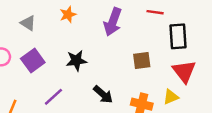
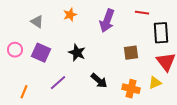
purple square: (33, 61) -> (41, 53), turned -30
black star: (76, 61) -> (77, 53), turned 30

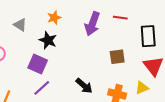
red line: (142, 13) -> (120, 18), moved
purple square: (41, 53) -> (38, 64), moved
black star: (77, 53) -> (48, 40), moved

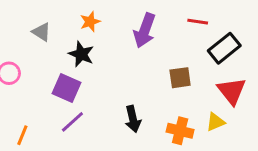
red line: (120, 18) -> (198, 22), moved
black rectangle: (148, 36) -> (224, 48), turned 55
black arrow: (84, 86) -> (133, 119), turned 36

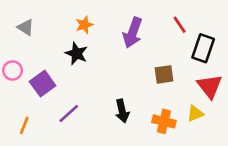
red line: (198, 22) -> (180, 25), turned 48
gray triangle: (41, 32) -> (26, 27), moved
black rectangle: (224, 48) -> (203, 48), turned -32
purple square: (67, 88) -> (43, 84), moved, turned 30

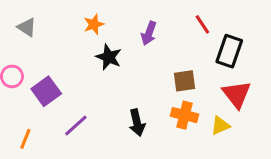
purple arrow: (133, 33) -> (149, 33), size x0.7
black star: (76, 54) -> (109, 57), moved
orange cross: (164, 121) -> (185, 115), moved

